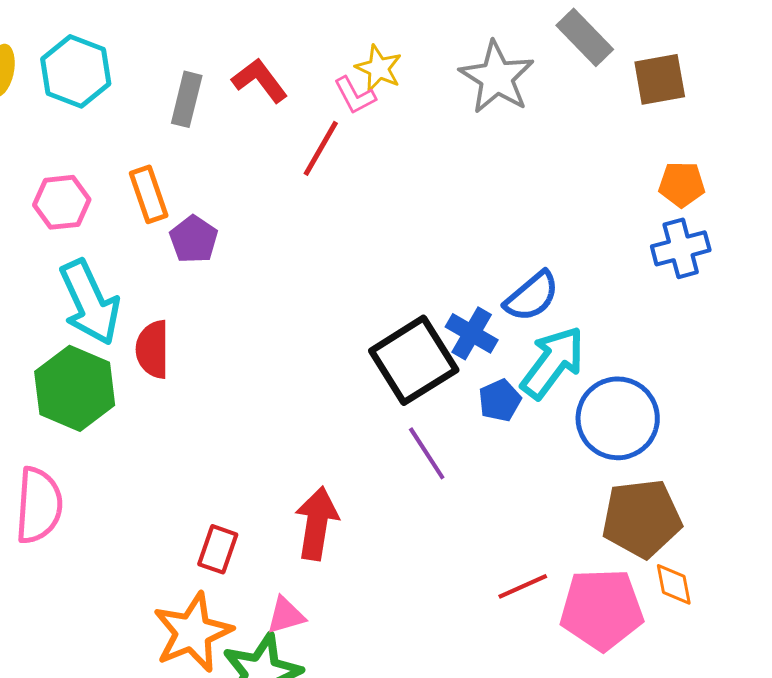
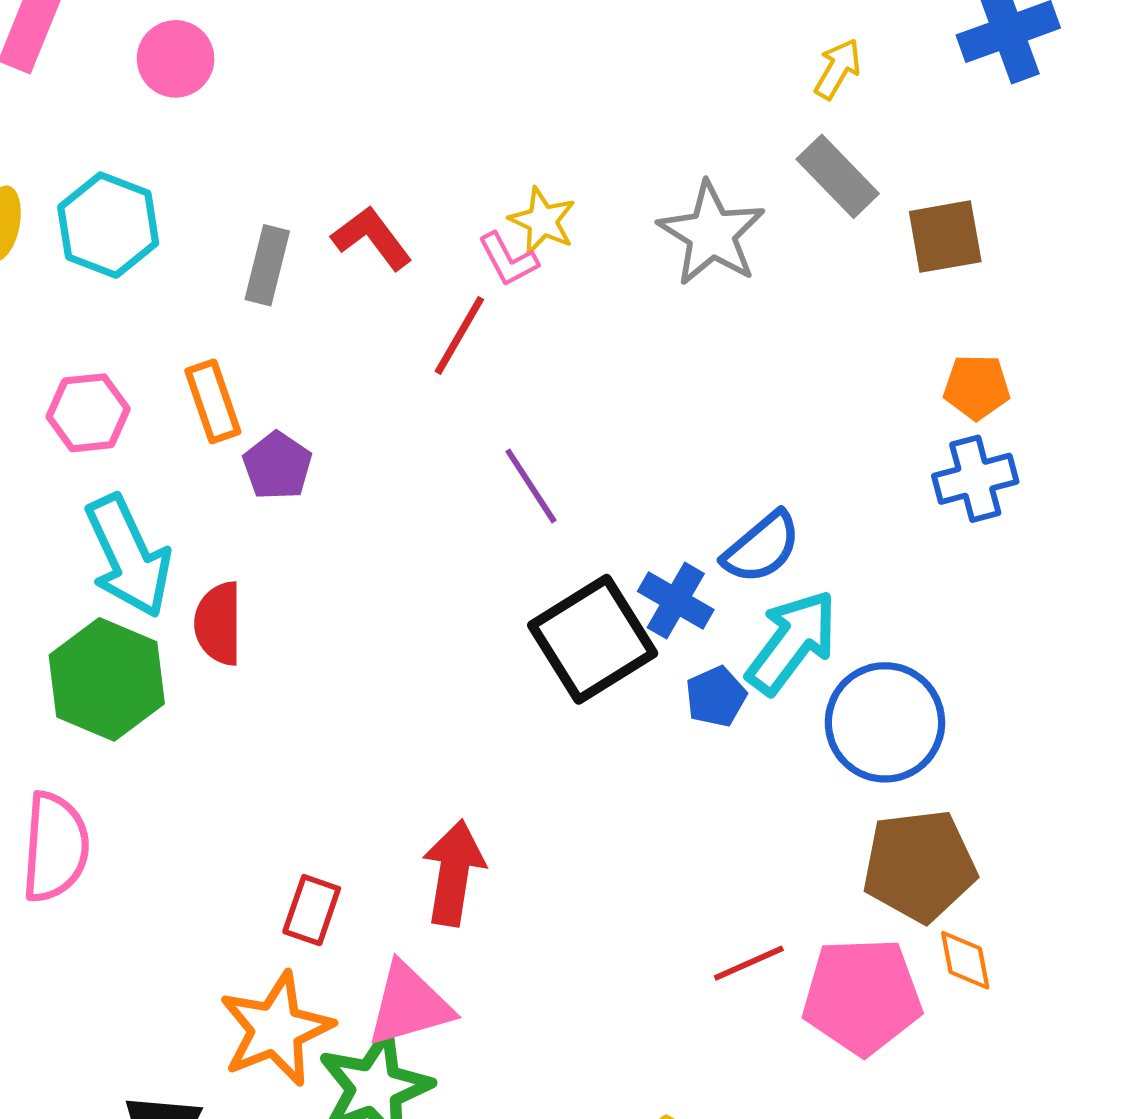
purple line: (427, 453) -> (531, 486), moved
pink triangle: (286, 615) -> (409, 1005), size x1.6

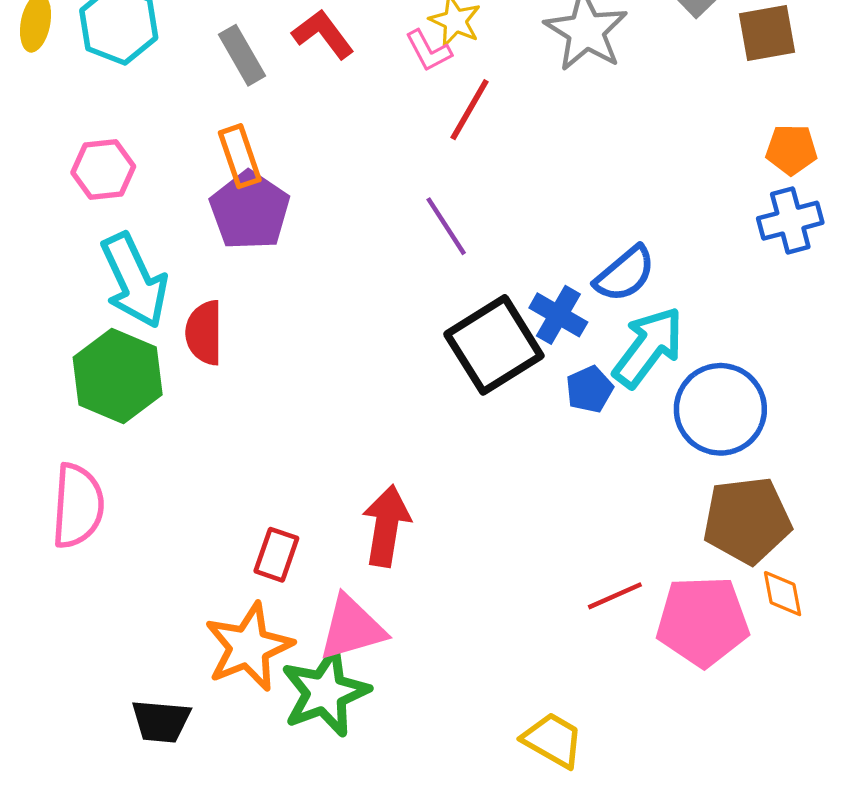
gray rectangle: (267, 265) -> (242, 55), turned -44
red line: (459, 335) -> (470, 110), moved
orange rectangle: (213, 401) -> (240, 156), moved
purple pentagon: (277, 466) -> (250, 211), size x1.5

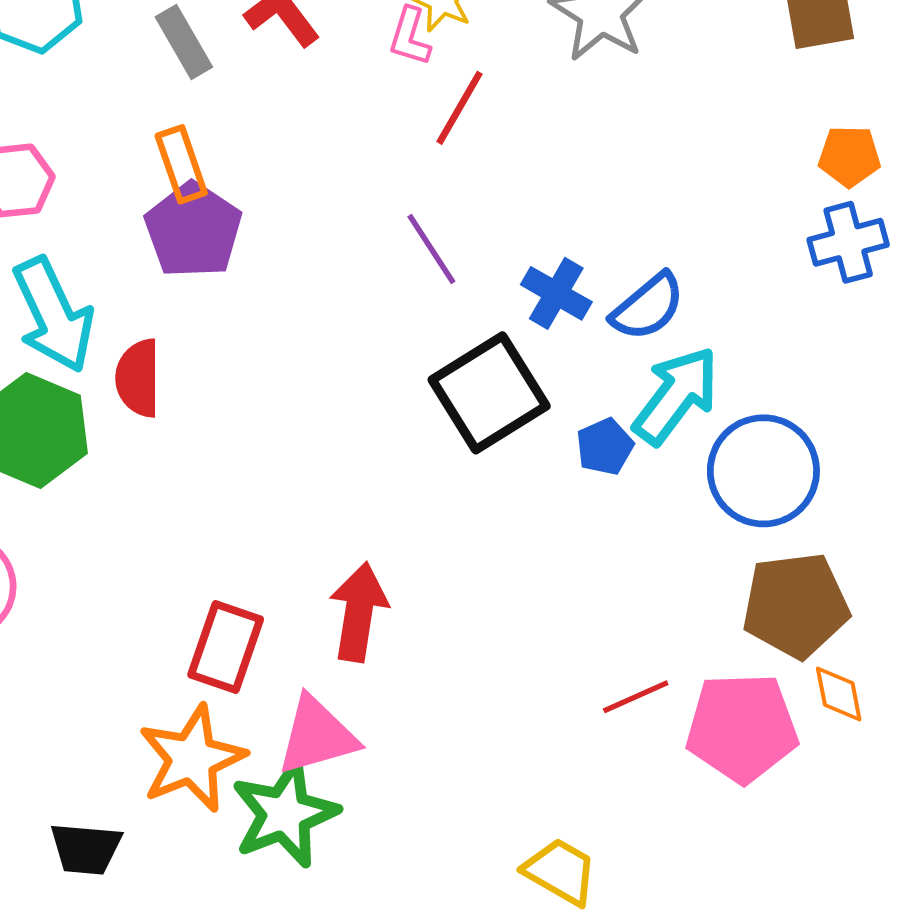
pink L-shape: (428, 51) -> (410, 37), turned 45
blue cross: (558, 315) -> (556, 293), moved
red rectangle: (276, 555) -> (226, 647), size x1.4

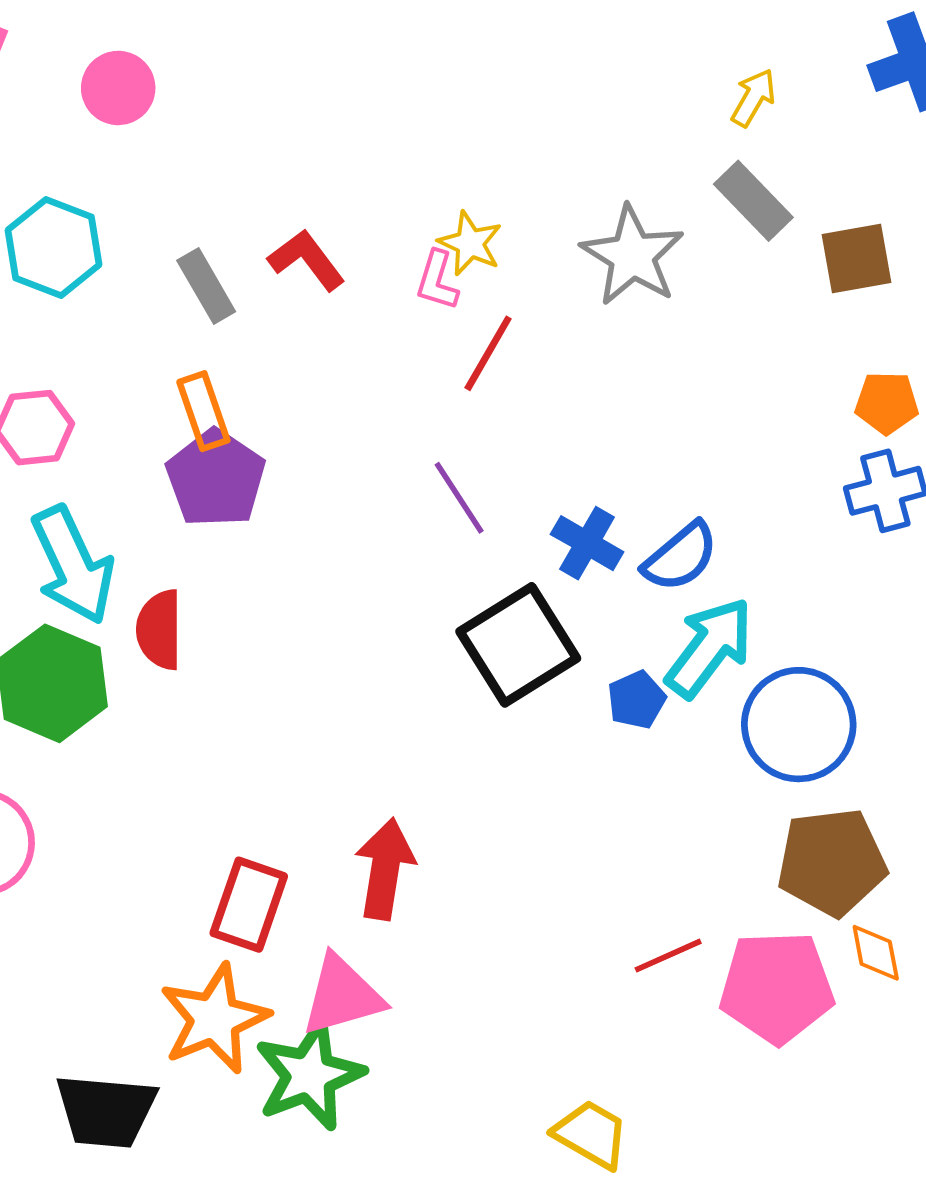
black trapezoid: (86, 849) -> (106, 1111), size x1.4

